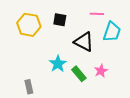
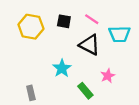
pink line: (97, 14) -> (92, 19), moved, turned 32
cyan trapezoid: (112, 32) -> (119, 34), turned 70
green rectangle: (79, 74) -> (85, 91), moved

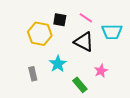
yellow hexagon: (31, 27) -> (40, 34), moved
gray rectangle: (31, 93) -> (33, 74), moved

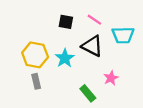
yellow hexagon: (40, 34) -> (35, 55), moved
cyan star: (58, 64) -> (65, 58), moved

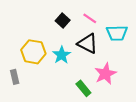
black square: (66, 22) -> (63, 21), turned 32
pink star: (111, 78) -> (105, 74), size x1.5
gray rectangle: (36, 81) -> (15, 77), moved

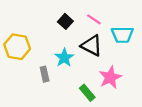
yellow hexagon: (33, 52) -> (17, 47), moved
gray rectangle: (15, 77) -> (45, 74), moved

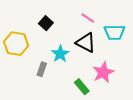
black square: (65, 21) -> (46, 23), moved
gray rectangle: (45, 74) -> (42, 69), turned 32

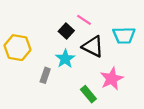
pink line: (88, 18) -> (84, 20), moved
black square: (46, 23) -> (66, 31), moved

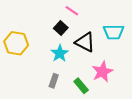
pink line: (84, 20) -> (72, 11), moved
gray rectangle: (45, 75) -> (54, 81), moved

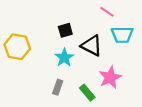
pink line: (72, 11) -> (107, 12), moved
black square: (61, 28) -> (65, 30), turned 32

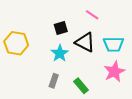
pink line: (107, 12) -> (92, 15), moved
cyan trapezoid: (122, 35) -> (113, 44), moved
pink star: (110, 77) -> (114, 72), moved

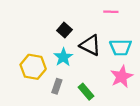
pink line: (92, 15) -> (111, 12), moved, turned -32
black square: (61, 28) -> (64, 30), turned -32
yellow hexagon: (16, 43) -> (33, 67), moved

